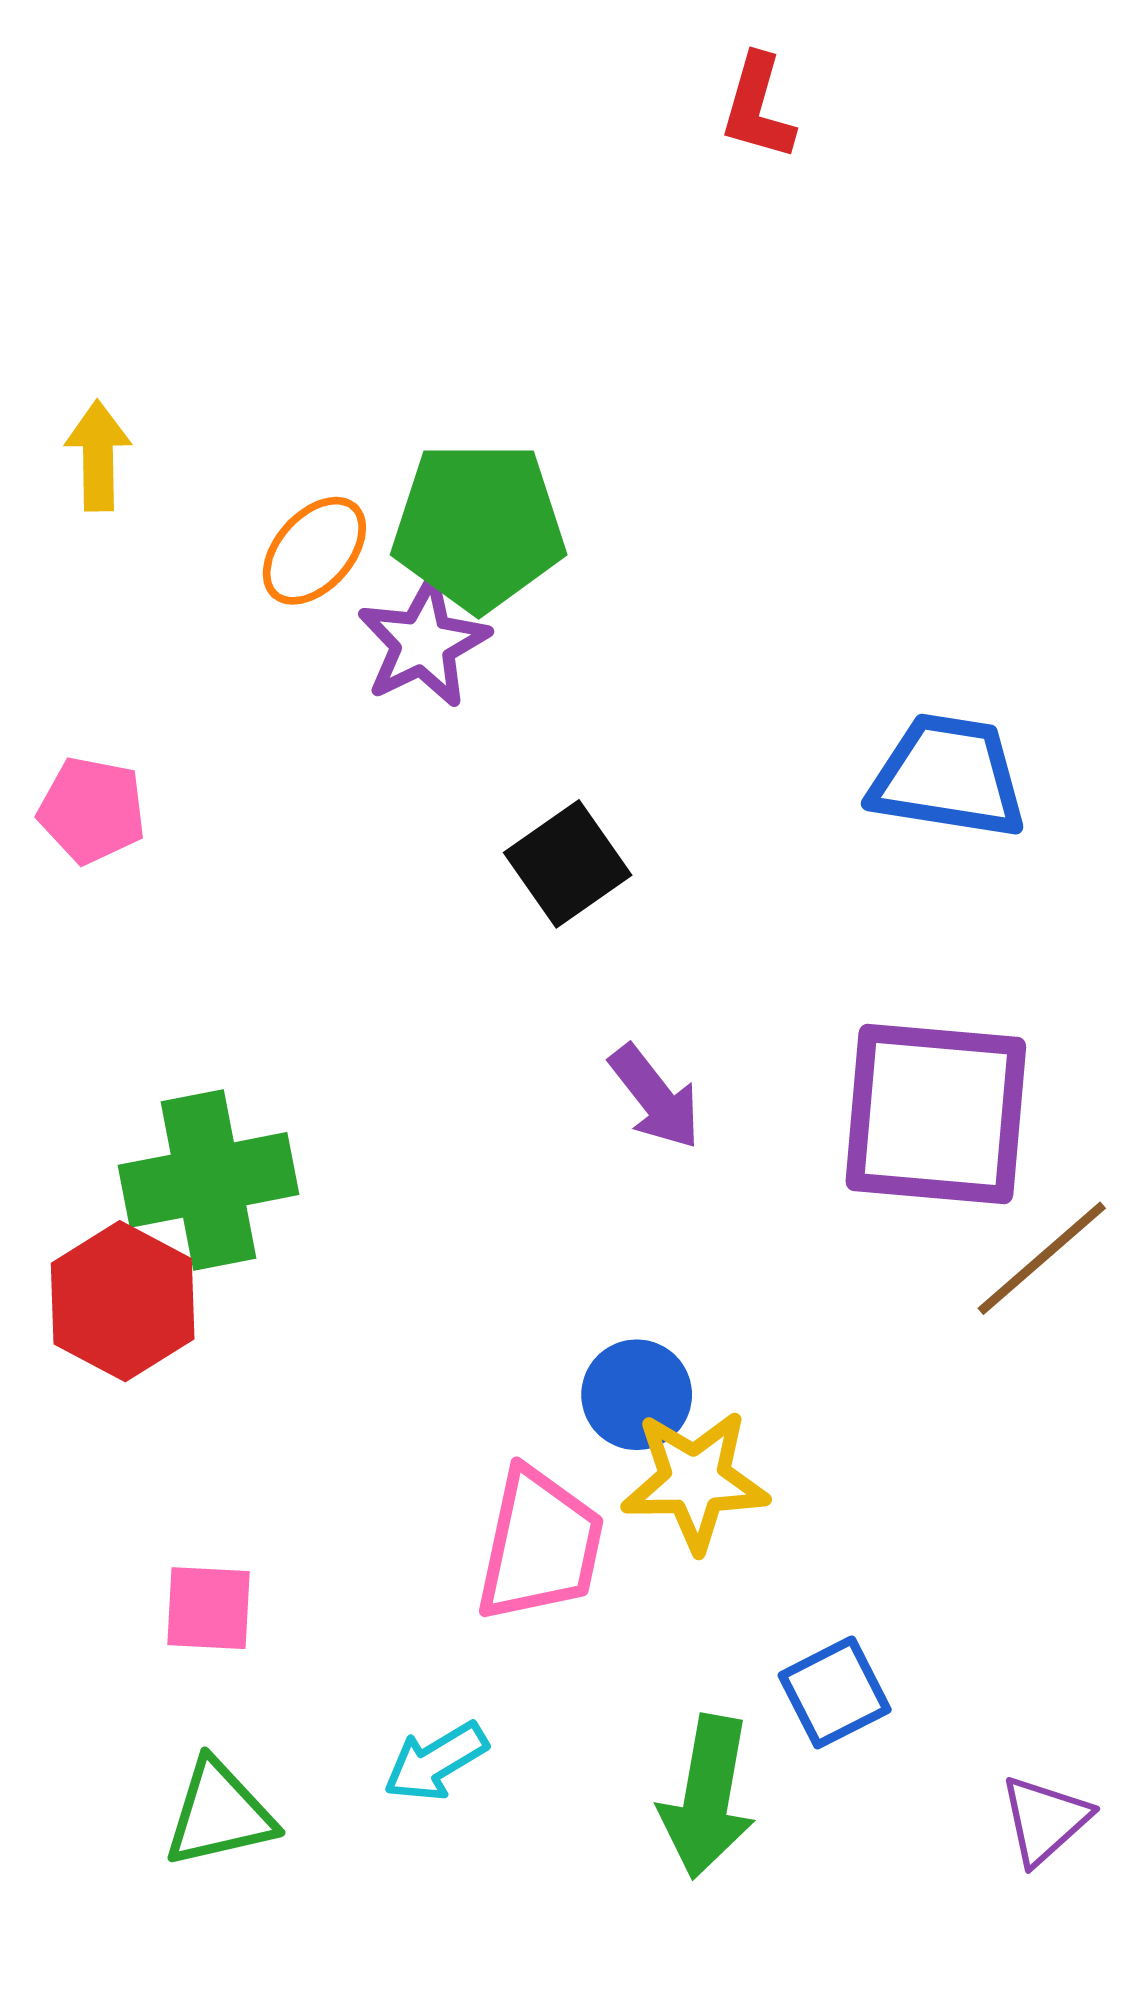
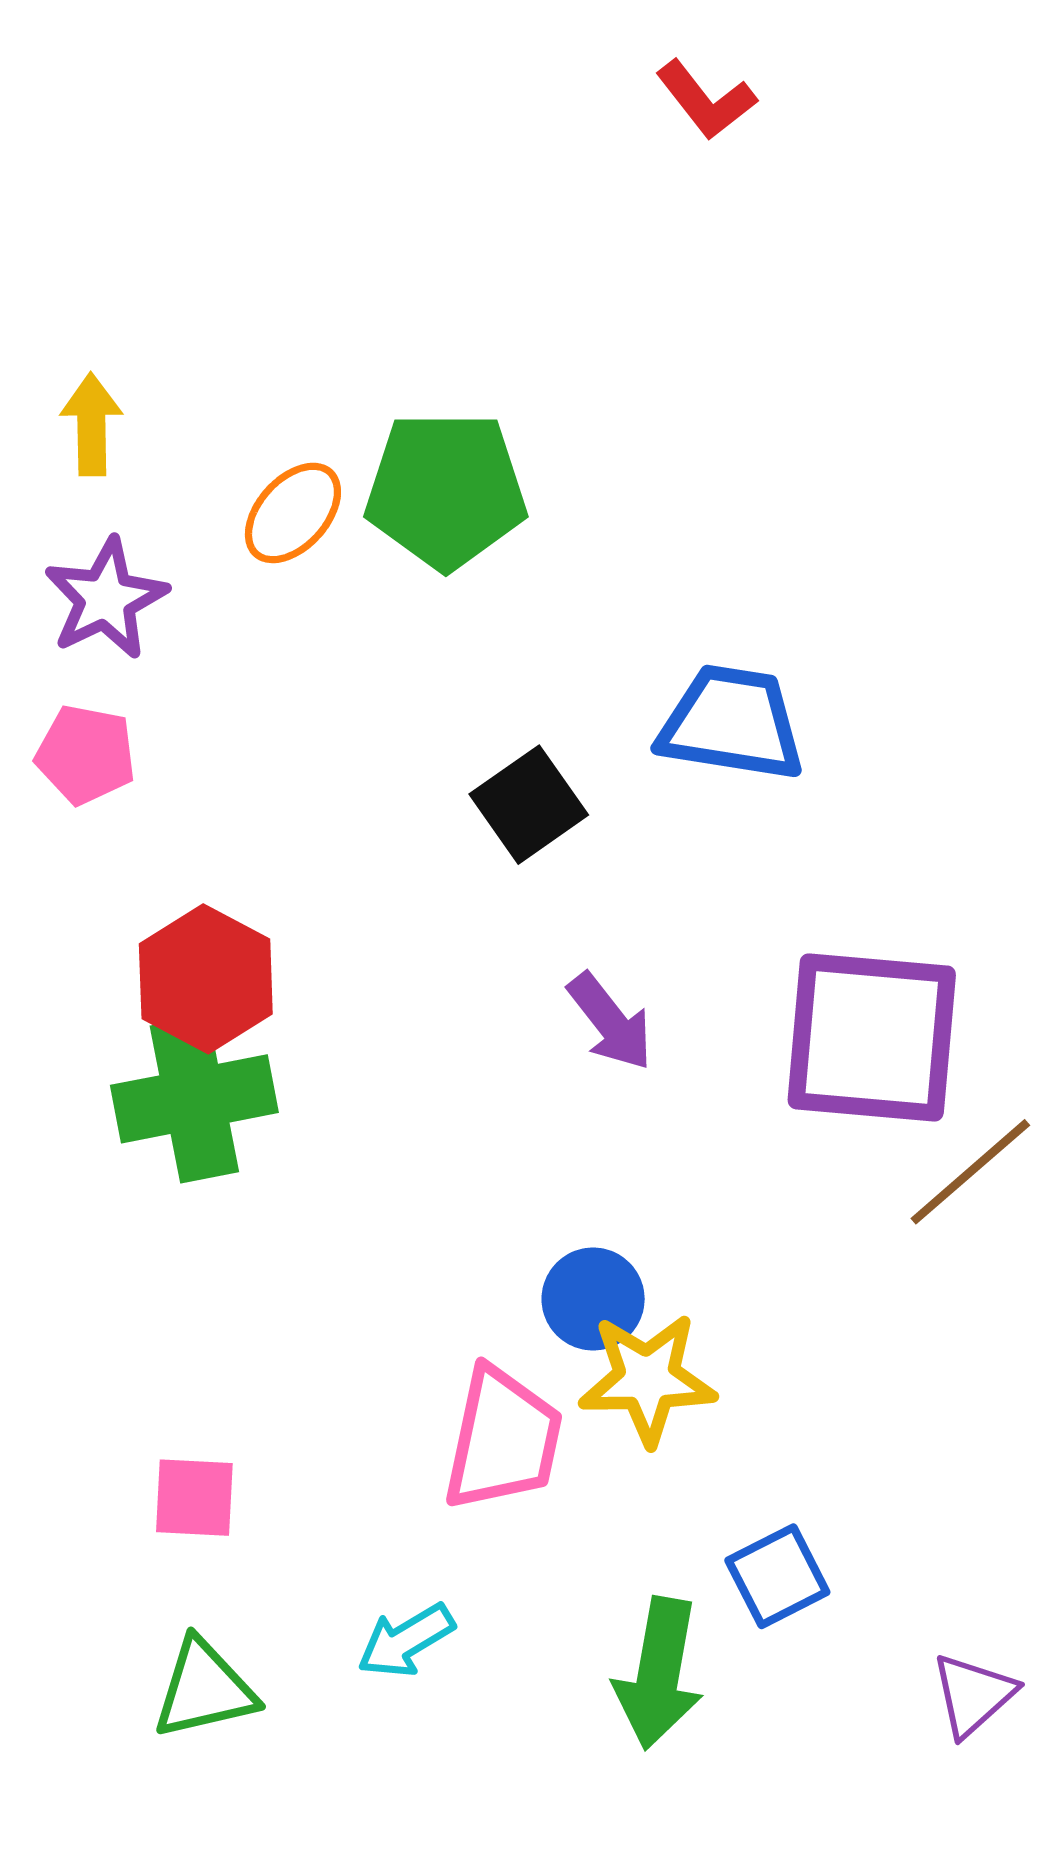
red L-shape: (758, 107) -> (706, 100), turned -54
purple star: (423, 643) -> (106, 599), moved
blue trapezoid: (948, 776) -> (732, 723), moved
red hexagon: (123, 1301) -> (206, 979), moved

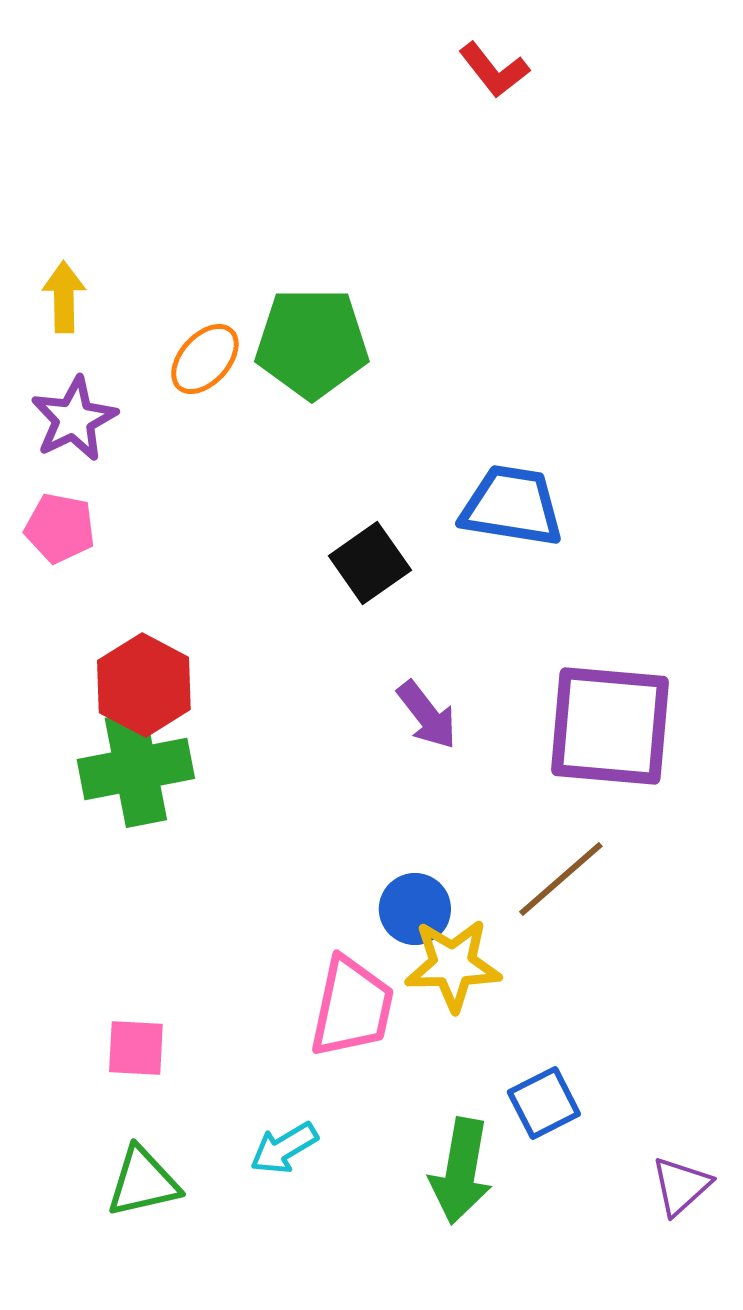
brown line: (970, 1172) -> (561, 879), moved

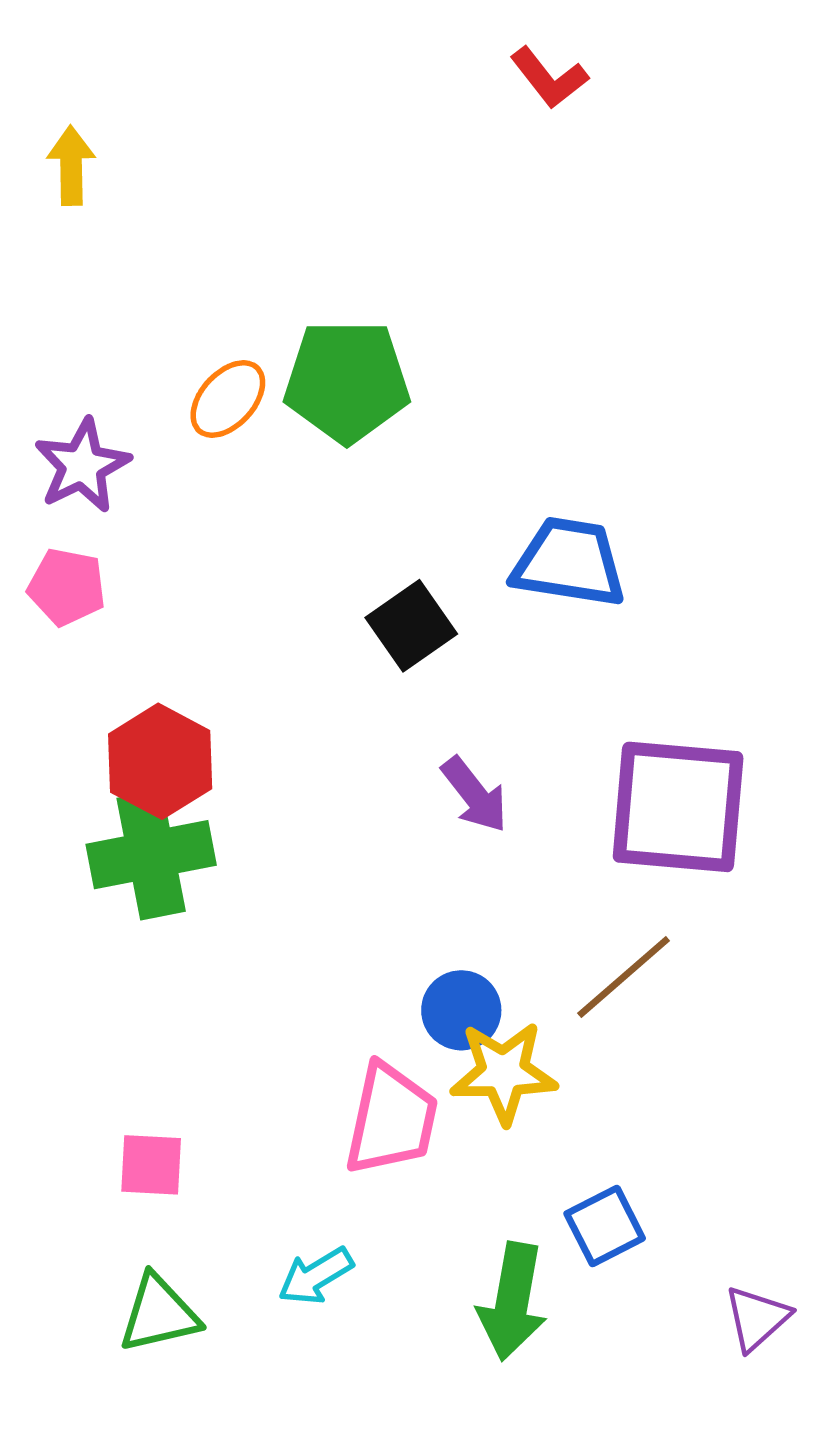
yellow arrow: (64, 297) -> (71, 166), moved

